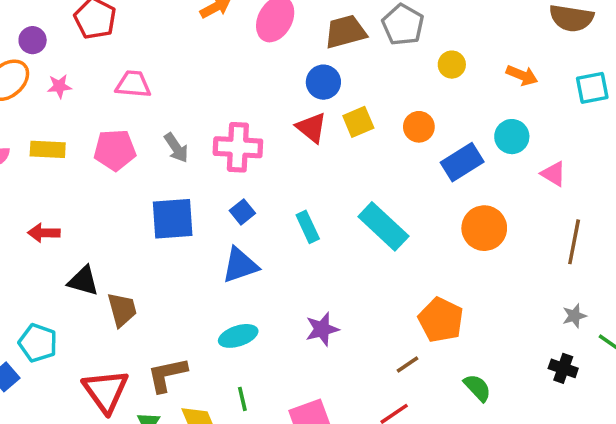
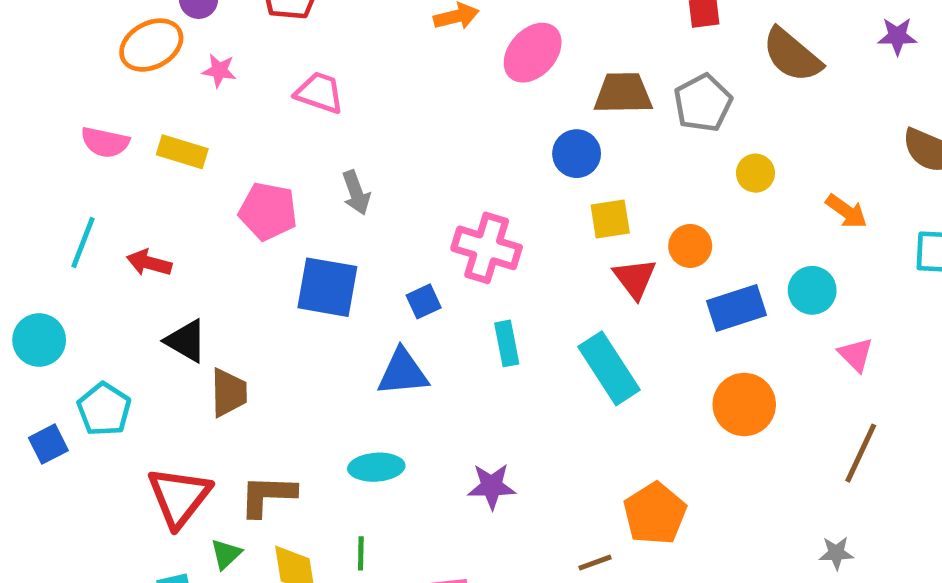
red triangle: (311, 128) -> (635, 278), moved
pink cross: (238, 147) -> (487, 248), moved
pink pentagon: (115, 150) -> (268, 211), moved

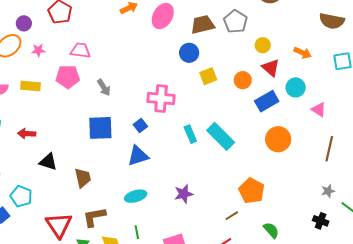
pink pentagon: (268, 211) -> (68, 77), moved
red triangle: (635, 278) -> (271, 68), moved
cyan rectangle: (507, 343) -> (190, 134), moved
brown trapezoid: (229, 393) -> (83, 178), moved

